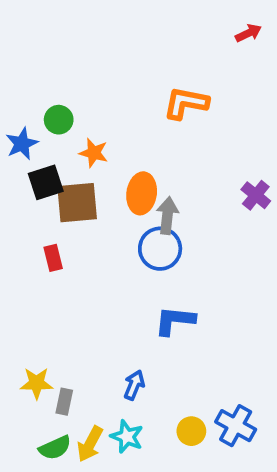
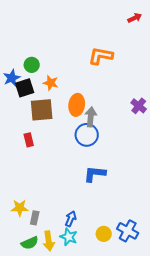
black square: (46, 182) -> (25, 88), moved
blue arrow: (134, 385) -> (71, 219), moved
yellow arrow: (90, 444) -> (49, 241), turned -36

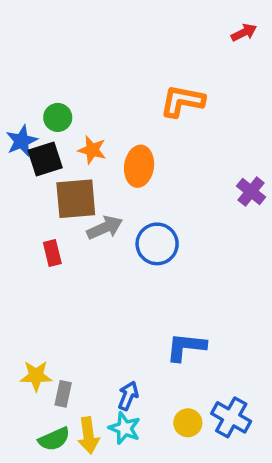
orange ellipse: (77, 105) -> (139, 166), moved
gray arrow: (91, 117) -> (105, 228), moved, turned 60
blue L-shape: (95, 174) -> (186, 347), moved

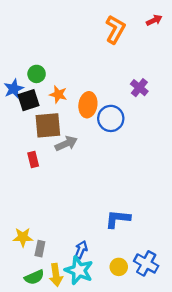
orange L-shape: (182, 101) -> (115, 29), moved, turned 108
purple cross: (251, 192) -> (139, 88), moved
blue circle: (157, 244) -> (111, 118), moved
cyan star: (125, 428) -> (79, 270), size x1.4

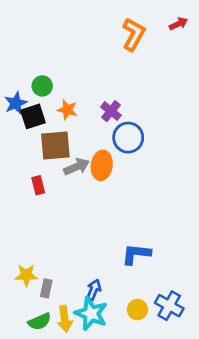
purple cross: (139, 88) -> (111, 111), moved
orange ellipse: (88, 105) -> (102, 165), moved

